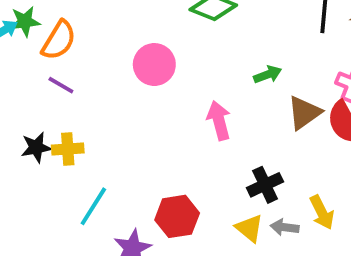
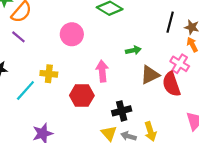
yellow cross: (68, 149) -> (49, 74), moved
cyan line: (93, 206) -> (25, 90), moved
red hexagon: (177, 216) -> (82, 95), moved

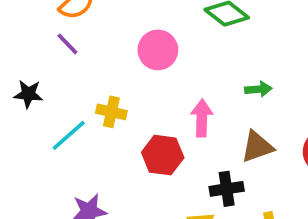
brown triangle: (150, 75) -> (257, 147), moved

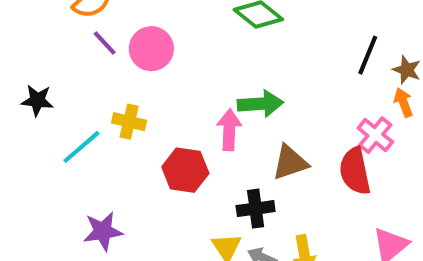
purple line: (67, 44) -> (105, 43), moved
pink circle: (158, 50) -> (151, 49), moved
green arrow: (258, 89) -> (260, 104), moved, size x1.5

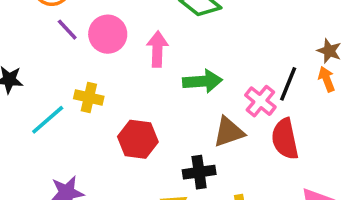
black line: (368, 55) -> (288, 84), moved
pink arrow: (229, 130) -> (157, 49), moved
pink cross: (375, 135) -> (260, 101), moved

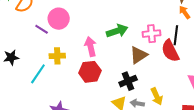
purple line: (67, 30) -> (42, 29), moved
pink arrow: (157, 49) -> (90, 47), moved
black line: (288, 84) -> (176, 35), moved
pink cross: (260, 101) -> (152, 34), turned -30

